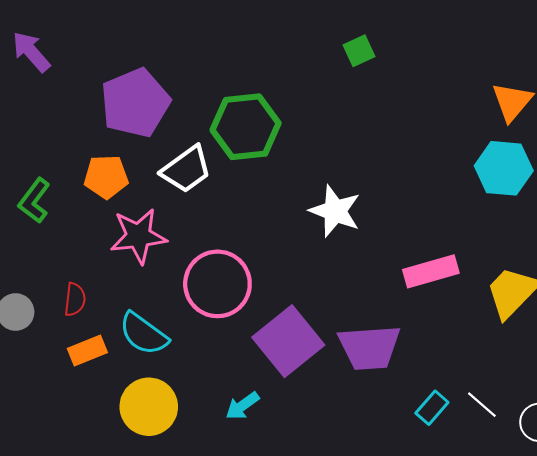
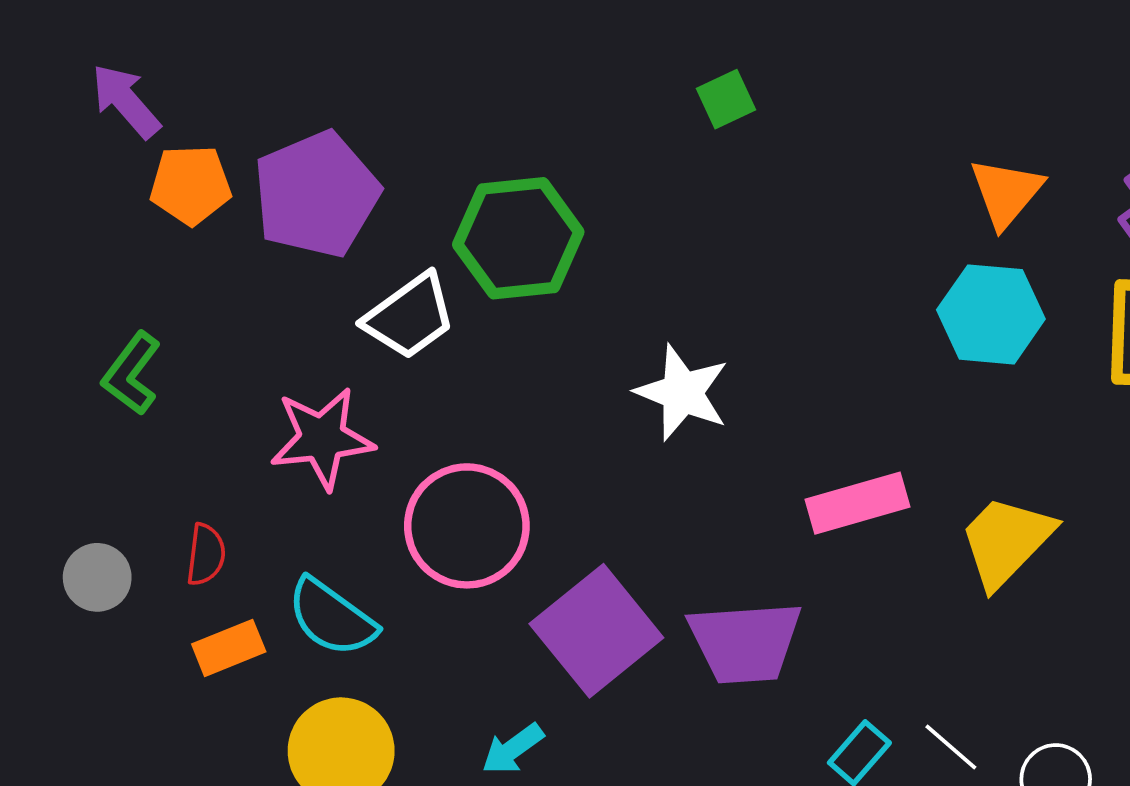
orange pentagon: (106, 177) -> (191, 185), moved

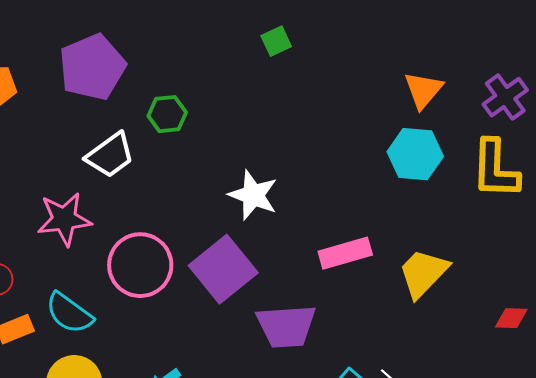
purple pentagon: (316, 194) -> (92, 67), moved
green hexagon: (518, 238) -> (167, 114), size x0.6
purple square: (596, 631) -> (223, 269), moved

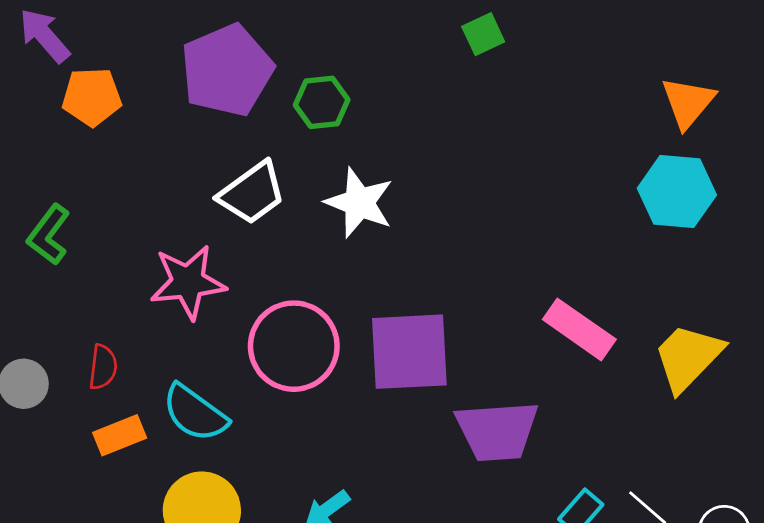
green hexagon: (167, 114) -> (322, 102), moved
white star: (253, 195) -> (359, 203), moved
pink rectangle: (345, 253) -> (579, 329), turned 51
purple square: (223, 269) -> (409, 352), turned 36

